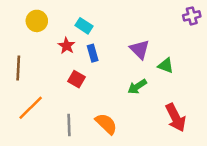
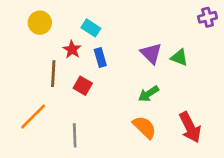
green triangle: (166, 66) -> (179, 57), moved
brown line: (18, 68) -> (53, 74), moved
orange semicircle: (106, 124) -> (144, 127), moved

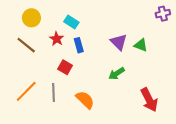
brown line: (53, 74) -> (26, 45), moved, turned -54
orange semicircle: (144, 127) -> (85, 100), moved
gray line: (75, 135) -> (54, 92), moved

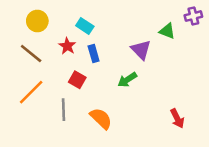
green triangle: (141, 45) -> (167, 31), moved
green arrow: (117, 74) -> (127, 80), moved
orange line: (26, 91) -> (31, 92), moved
red arrow: (149, 100) -> (177, 118), size x0.7

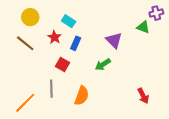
green triangle: (167, 31) -> (143, 27), moved
blue rectangle: (94, 53) -> (76, 43), turned 40
orange line: (31, 92) -> (25, 103), moved
orange semicircle: (101, 118) -> (82, 96), turned 66

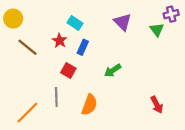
yellow circle: (30, 17) -> (13, 19), moved
green triangle: (143, 27) -> (157, 30), turned 32
purple triangle: (114, 40) -> (123, 22), moved

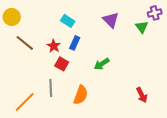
red star: (60, 41) -> (54, 46), moved

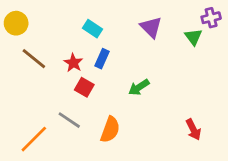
gray line: (51, 88) -> (69, 120), turned -54

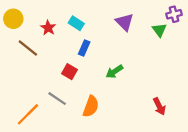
red star: (73, 63) -> (48, 28), moved

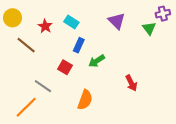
green arrow: (114, 72) -> (97, 61), moved
gray line: (57, 99) -> (43, 86), moved
red arrow: (159, 106) -> (131, 83), moved

